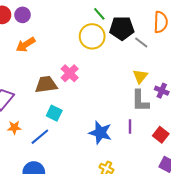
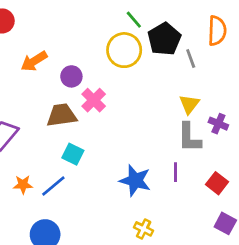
purple circle: (23, 15) -> (71, 76), moved
black pentagon: (122, 28) -> (164, 39), turned -30
gray line: (141, 43) -> (191, 58), turned 32
orange star: (14, 127) -> (23, 185), moved

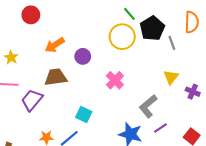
pink cross: (94, 100) -> (115, 80), moved
brown trapezoid: (62, 115) -> (56, 77), moved
gray L-shape: (189, 137) -> (148, 106), moved, turned 50
purple line: (175, 172) -> (161, 128), turned 56

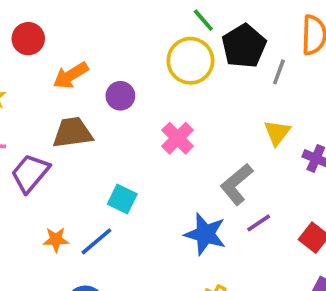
red circle: (31, 15) -> (28, 39), moved
gray line: (172, 43) -> (279, 72), turned 40

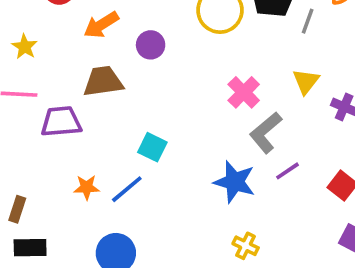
pink cross: (178, 138) -> (244, 92), moved
purple trapezoid: (30, 173) -> (61, 122), turned 45

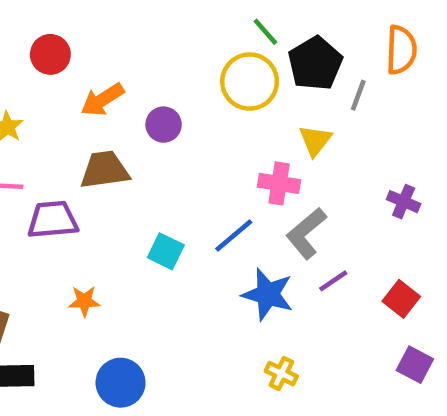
yellow triangle: (306, 81) -> (315, 140), moved
pink cross: (244, 92) -> (279, 183), turned -36
blue line: (127, 189) -> (234, 236), moved

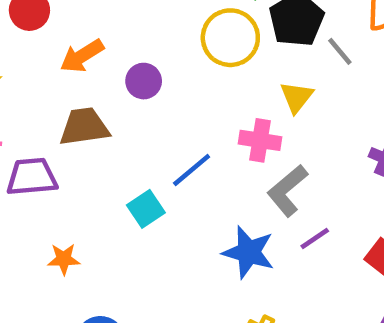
gray line: (358, 95) -> (340, 51), turned -60
blue line: (234, 236) -> (192, 170), moved
cyan square: (166, 251) -> (146, 209), turned 30

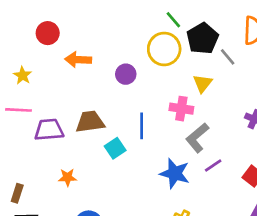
orange arrow: (82, 56) -> (78, 60), turned 35
purple circle: (144, 81) -> (126, 74), moved
brown trapezoid: (84, 127) -> (90, 122), moved
blue line: (192, 170) -> (142, 126), turned -50

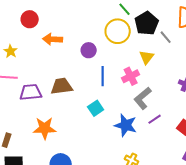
pink cross: (181, 109) -> (131, 76), turned -36
blue line: (142, 126) -> (103, 76), moved
cyan square: (115, 148) -> (96, 108), moved
orange star: (68, 177) -> (45, 128), size x1.6

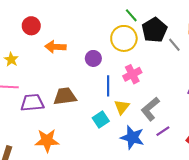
yellow triangle: (147, 57) -> (122, 107), moved
pink cross: (131, 76) -> (132, 74), moved

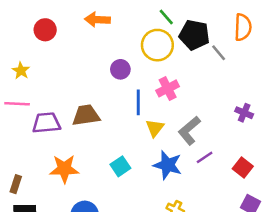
black pentagon: (154, 30) -> (194, 35), turned -30
orange arrow: (55, 47) -> (97, 20), moved
cyan square: (101, 120) -> (120, 166), moved

